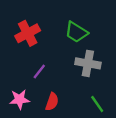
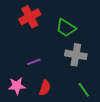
red cross: (28, 33) -> (30, 17), moved
purple line: (39, 72) -> (34, 62), turned 32

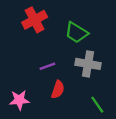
purple line: (34, 62) -> (47, 66), moved
red semicircle: (45, 88) -> (58, 90), moved

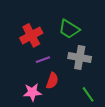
red cross: (35, 20) -> (31, 35), moved
pink star: (19, 100) -> (32, 92), moved

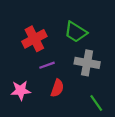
pink star: (32, 92) -> (21, 90), moved

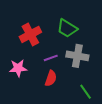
purple line: (47, 65) -> (51, 58), moved
pink star: (21, 90) -> (18, 68), moved

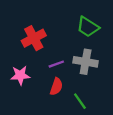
green trapezoid: (67, 28) -> (88, 27), moved
green line: (86, 92) -> (80, 101), moved

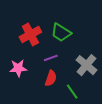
green trapezoid: (88, 27) -> (61, 32), moved
gray cross: (86, 62) -> (86, 65), moved, turned 30

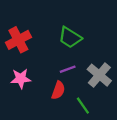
red cross: (30, 34) -> (18, 40), moved
purple line: (51, 58) -> (68, 69), moved

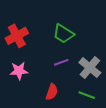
red semicircle: (58, 90) -> (52, 92), moved
green line: (83, 106) -> (87, 95), moved, turned -35

